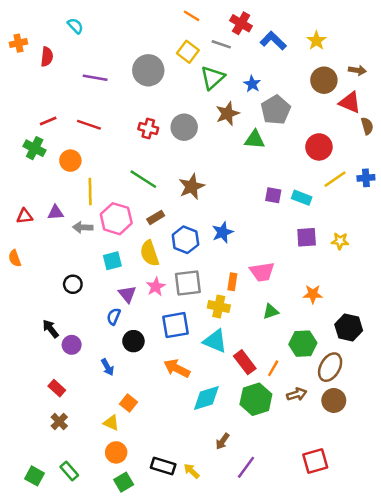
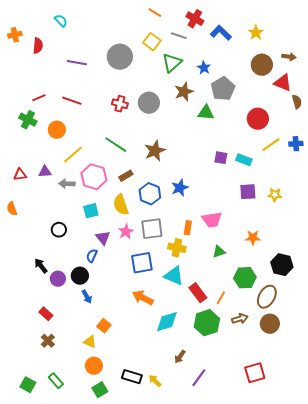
yellow line: (90, 191) -> (73, 155), turned 50
black circle: (133, 341) -> (80, 276), moved

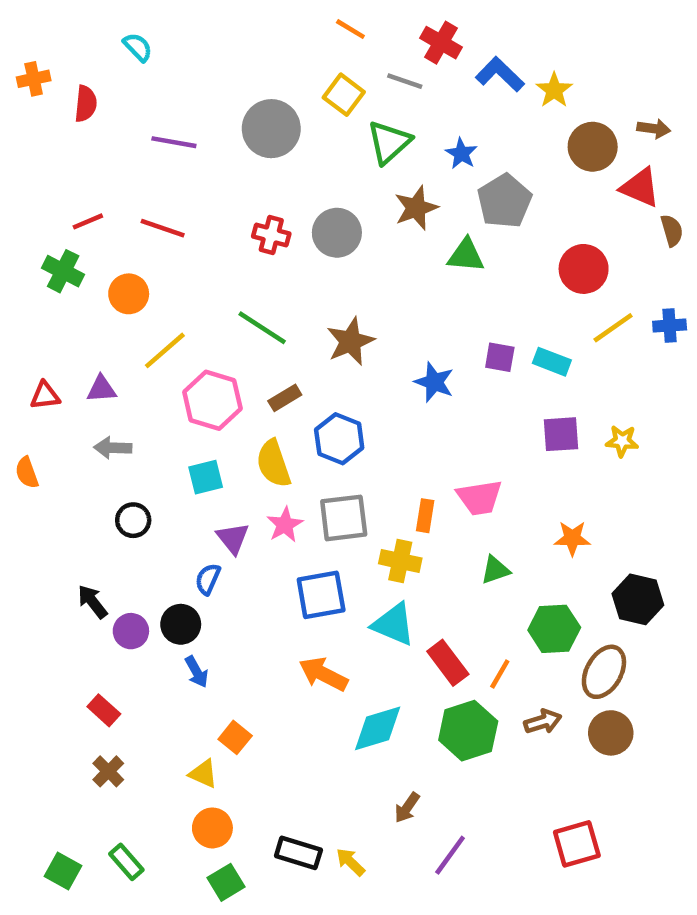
yellow star: (256, 33) -> (554, 90), moved
gray arrow: (67, 184) -> (113, 448), moved
blue star: (180, 188) -> (434, 382), moved, turned -30

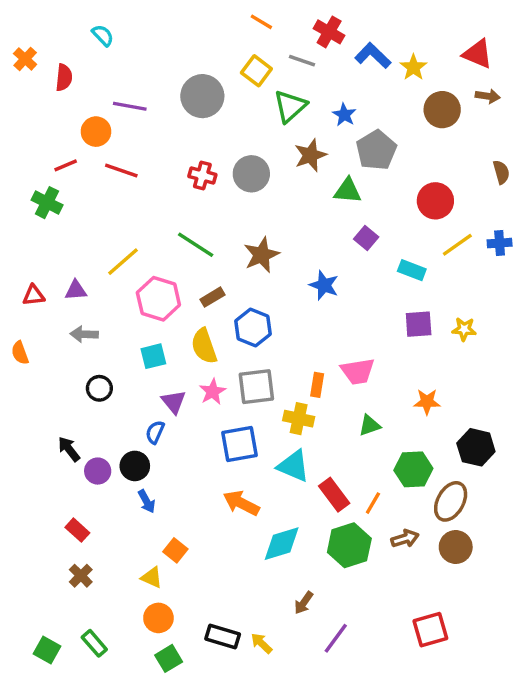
orange cross: (34, 79) -> (25, 59), turned -35
red triangle: (640, 187) -> (478, 54), moved
orange circle: (129, 294) -> (96, 132), moved
purple square: (500, 357) -> (366, 238), moved, turned 30

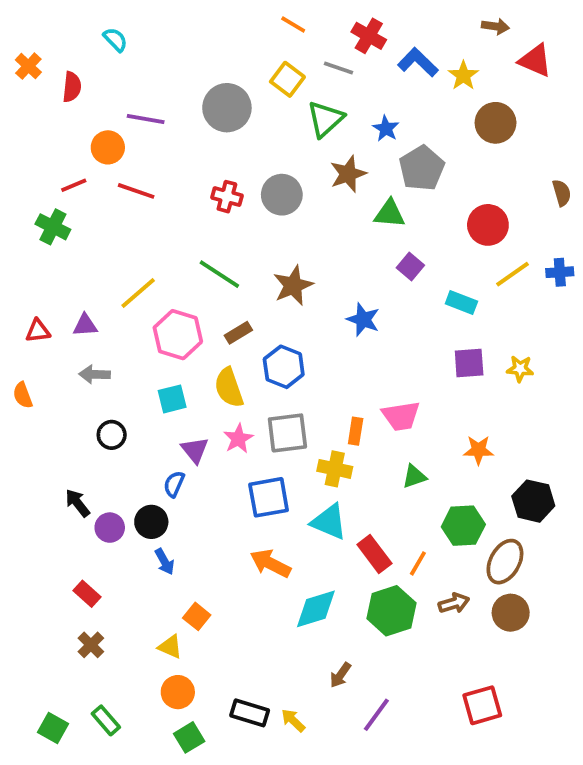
brown arrow: (488, 96) -> (496, 26), moved

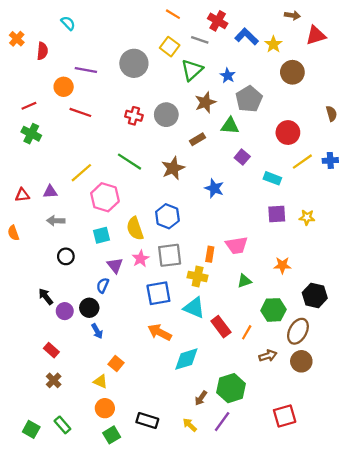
red triangle: (535, 60) -> (316, 35), turned -40
red line: (74, 185) -> (29, 106), moved
brown rectangle: (238, 333) -> (198, 139), moved
green hexagon: (391, 611) -> (231, 388), moved
yellow arrow: (293, 720) -> (190, 425), moved

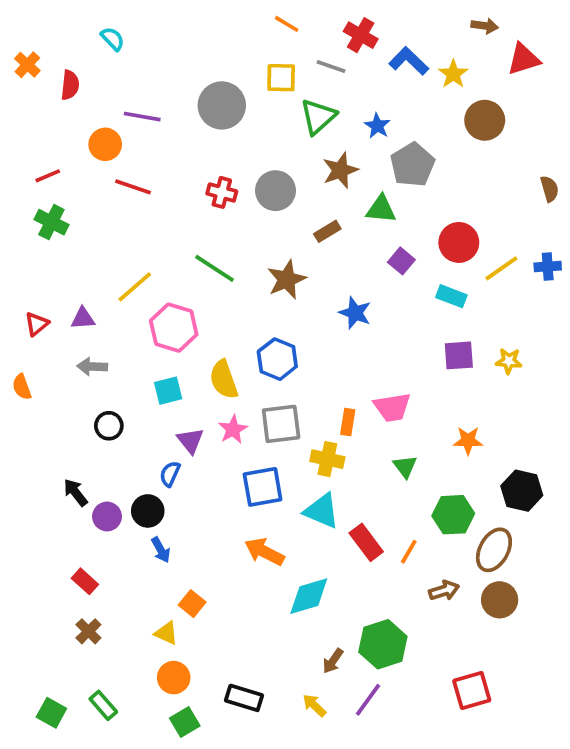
yellow square: (170, 47) -> (281, 78), turned -36
red circle: (288, 133) -> (459, 242), moved
red triangle: (22, 195) -> (37, 324), turned -32
green triangle: (244, 281) -> (405, 467), turned -48

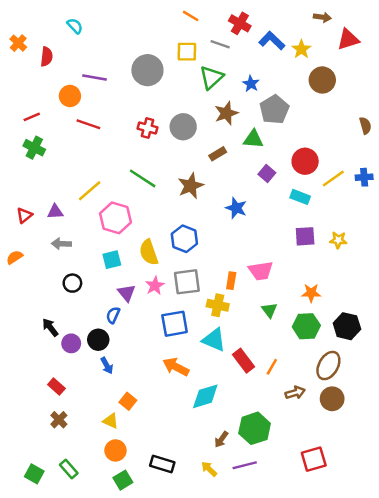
orange semicircle: (22, 387) -> (15, 257), turned 77
green hexagon: (453, 515) -> (306, 326), moved
purple line: (368, 700) -> (245, 465), turned 40

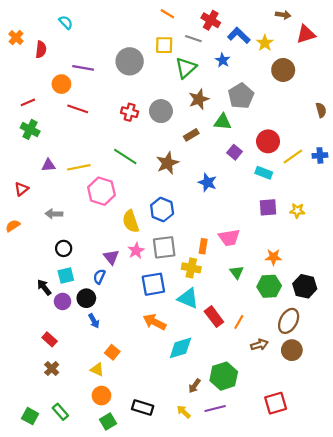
blue star: (251, 84) -> (223, 60), moved
yellow line: (90, 191) -> (79, 167), turned 30
purple triangle: (55, 212) -> (48, 165), moved
cyan square: (112, 260) -> (66, 275), moved

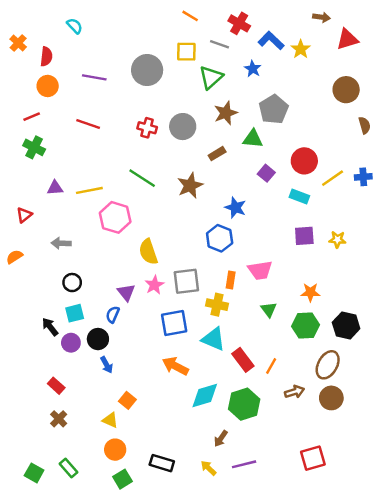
brown circle: (283, 70) -> (346, 90), moved
orange circle: (61, 84) -> (48, 86), moved
blue hexagon: (162, 210) -> (220, 238), moved
green hexagon: (224, 376) -> (244, 404), moved

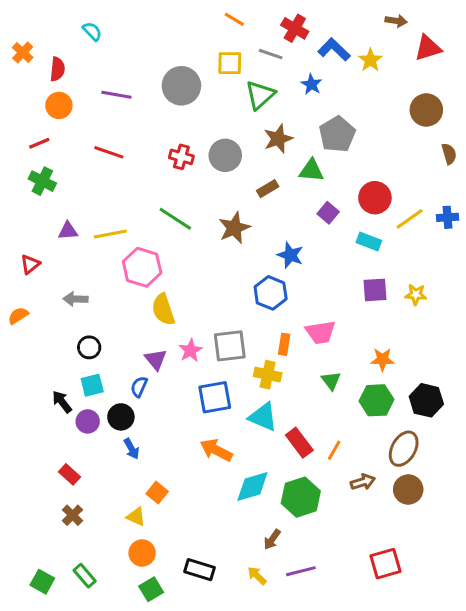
yellow semicircle: (148, 252) -> (163, 310), moved

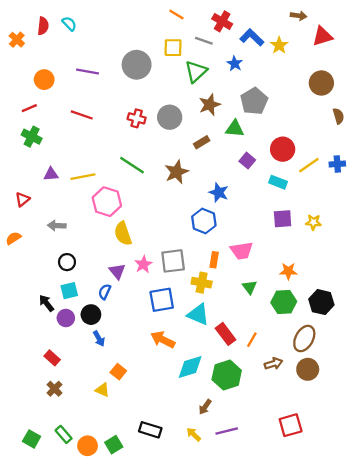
red semicircle: (57, 69) -> (43, 26), moved
orange circle: (142, 553) -> (88, 446), moved

